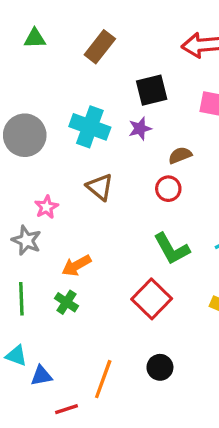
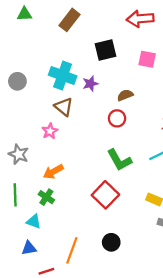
purple star: (140, 129) -> (90, 84), moved
gray circle: (25, 135) -> (17, 81), size x0.6
brown triangle: (100, 187) -> (64, 107), moved
pink star: (46, 207) -> (50, 131), moved
cyan triangle: (16, 356) -> (34, 221), moved

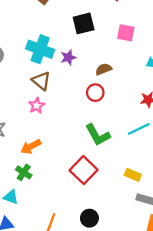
pink star: (50, 131) -> (37, 106), moved

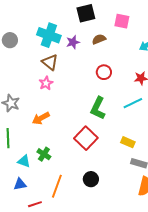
brown semicircle: (104, 69) -> (99, 39), moved
red circle: (95, 93) -> (104, 72), moved
green L-shape: (98, 135) -> (98, 108), turned 55
green cross: (24, 172) -> (44, 154), moved

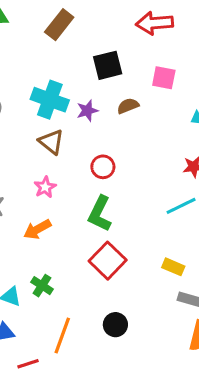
red circle: (104, 72) -> (103, 167), moved
pink star: (46, 83) -> (45, 187), moved
green L-shape: (98, 108) -> (100, 214), moved

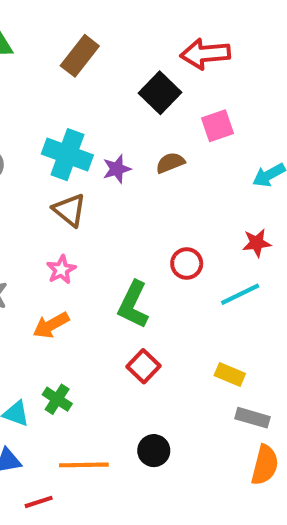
black square: (108, 65) -> (160, 93), moved, turned -32
pink square: (164, 78) -> (218, 126), turned -30
red circle: (103, 167) -> (187, 263), moved
red square: (108, 261) -> (144, 366), size x0.7
orange line: (62, 336) -> (84, 465), turned 69

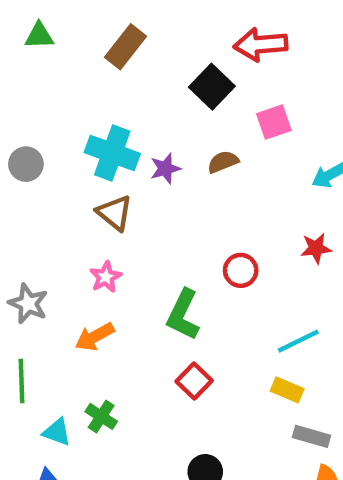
cyan line: (240, 294) -> (298, 341), moved

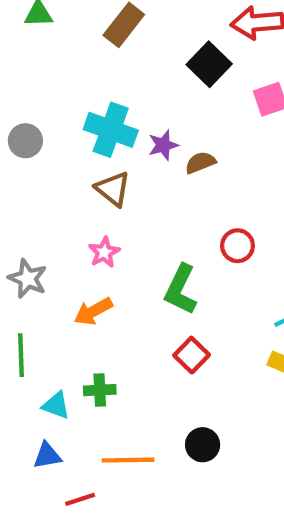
brown semicircle: (223, 162) -> (200, 163), moved
green cross: (101, 416) -> (100, 390), turned -36

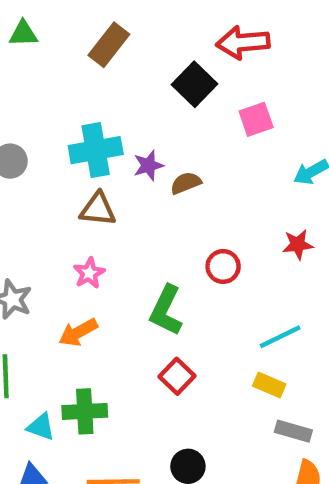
cyan cross: (111, 130) -> (96, 150), turned -30
brown triangle: (113, 189) -> (98, 209), turned -33
green cross: (100, 390) -> (85, 411), size x1.4

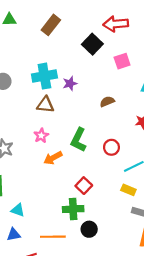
brown semicircle: (186, 183) -> (107, 102), moved
red circle: (223, 266) -> (111, 147), moved
green L-shape: (166, 310) -> (78, 140), moved
orange arrow: (78, 332) -> (53, 158), moved
green cross: (85, 411) -> (73, 209), moved

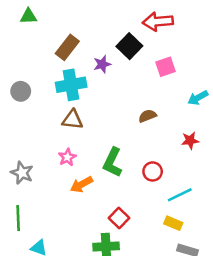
brown rectangle: (51, 25) -> (67, 47), moved
purple star: (70, 83) -> (102, 64), moved

